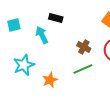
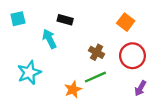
cyan square: (14, 25) -> (18, 19), moved
orange star: (50, 80) -> (73, 89), moved

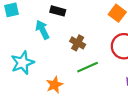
brown cross: (97, 52) -> (78, 43), moved
orange star: (73, 89) -> (54, 85), moved

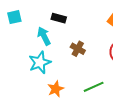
cyan star: (23, 63) -> (40, 62), moved
green line: (88, 67) -> (94, 87), moved

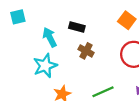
black rectangle: (59, 18) -> (77, 27), moved

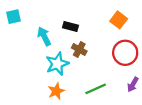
cyan star: (45, 66) -> (57, 64), moved

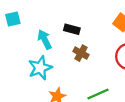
cyan star: (57, 64) -> (40, 68), moved

